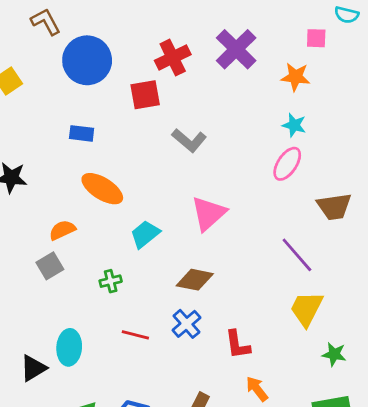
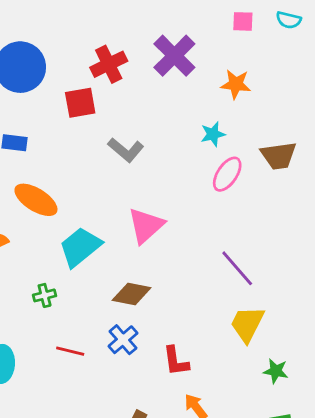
pink square: (316, 38) -> (243, 21), moved
cyan star: (294, 125) -> (213, 134), moved, turned -30
brown trapezoid: (334, 207) -> (279, 156), moved
cyan trapezoid: (145, 234) -> (80, 247), size x1.4

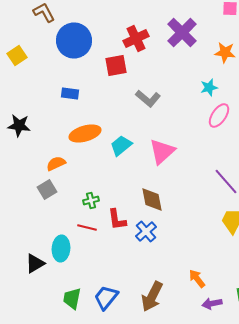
orange ellipse: (36, 200) -> (85, 134), turned -48
cyan trapezoid: (80, 247) -> (121, 146), moved, size x0.7
brown diamond: (132, 294) -> (152, 200), turned 68
red line: (70, 351) -> (87, 228), moved
red L-shape: (176, 361) -> (117, 220), moved

